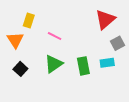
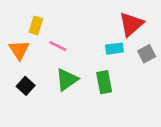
pink line: (55, 36) -> (58, 46), moved
cyan rectangle: (107, 63) -> (114, 49), moved

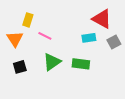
red triangle: (131, 24) -> (102, 19), turned -50
green rectangle: (104, 82) -> (81, 64), turned -72
black square: (26, 86) -> (20, 67), turned 32

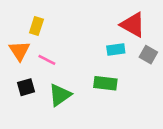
pink line: (45, 36) -> (47, 60), moved
gray square: (114, 42) -> (148, 55), turned -32
green triangle: (52, 62) -> (60, 95), moved

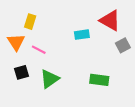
cyan rectangle: (116, 49) -> (82, 35), moved
gray square: (148, 55) -> (123, 45), turned 32
green rectangle: (105, 83) -> (99, 80), moved

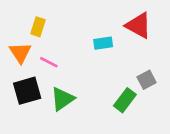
gray square: (123, 45) -> (147, 80), moved
black square: (21, 72) -> (27, 91), size x1.5
green rectangle: (99, 80) -> (125, 100), turned -60

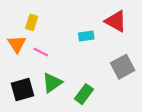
gray square: (147, 80) -> (123, 67), size x1.5
black square: (27, 91) -> (22, 90), moved
green rectangle: (125, 100) -> (84, 94), moved

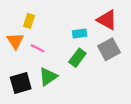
gray square: (123, 67) -> (109, 49), moved
green rectangle: (84, 94) -> (77, 58), moved

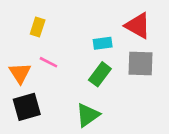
orange triangle: (15, 41) -> (20, 73), moved
gray square: (109, 49) -> (141, 64), turned 30
green triangle: (48, 77) -> (88, 115), moved

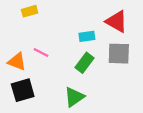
yellow rectangle: (38, 27) -> (30, 11), moved, turned 56
orange triangle: (20, 73) -> (17, 62), turned -36

